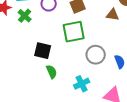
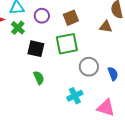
black square: (43, 51) -> (36, 49), moved
green semicircle: (52, 72) -> (39, 78), moved

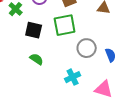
green semicircle: (39, 78) -> (37, 59), turned -32

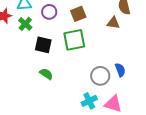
gray circle: (87, 48) -> (100, 76), moved
cyan cross: (73, 77) -> (89, 101), moved

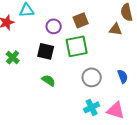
purple circle: (49, 12) -> (54, 26), moved
green cross: (25, 24) -> (13, 57), moved
gray circle: (100, 76) -> (92, 77), moved

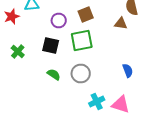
gray circle: (92, 77) -> (81, 74), moved

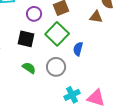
green square: (82, 40) -> (57, 34), turned -35
blue semicircle: (128, 70) -> (78, 49), moved, turned -144

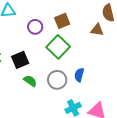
black square: (26, 39) -> (20, 60), moved, turned -36
blue semicircle: (78, 49) -> (79, 75), moved

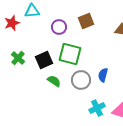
green square: (58, 47) -> (70, 54), moved, turned -30

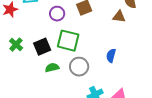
blue semicircle: (103, 75) -> (111, 56), moved
green semicircle: (54, 81) -> (52, 68), turned -48

